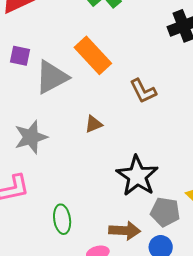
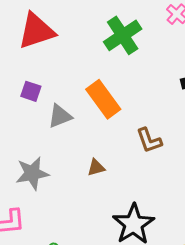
gray triangle: (52, 77) -> (60, 116), size x0.7

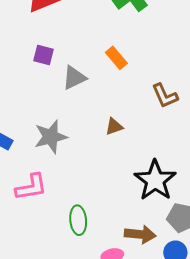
orange rectangle: (103, 99) -> (116, 58), size x0.6

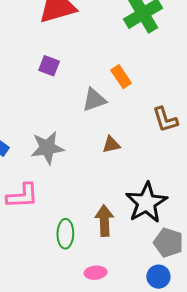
gray triangle: (74, 78) -> (94, 100), moved
brown arrow: (140, 234) -> (104, 221), moved, turned -104

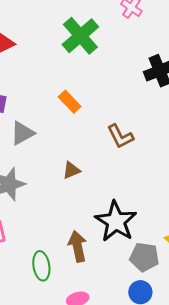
gray triangle: (94, 100) -> (22, 133), moved

